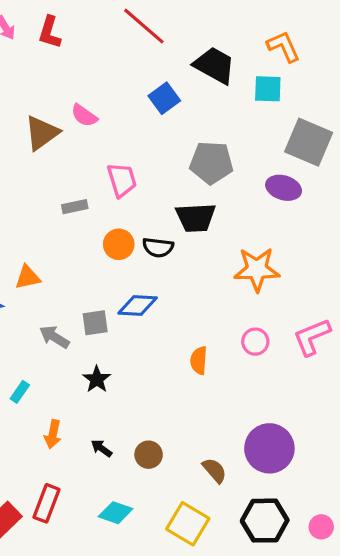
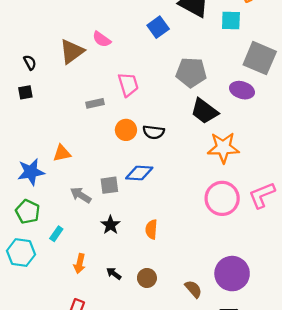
black trapezoid: (196, 218) -> (204, 111), moved, turned 40
pink circle: (255, 342) -> (222, 198), size x1.8
orange semicircle: (199, 360) -> (151, 229), moved

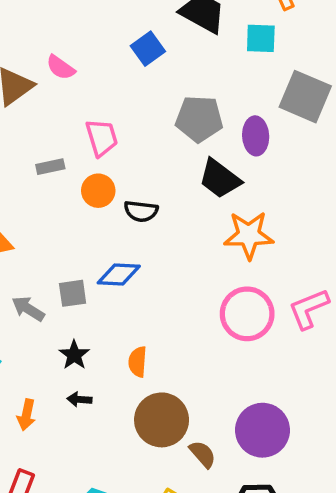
purple ellipse: (242, 90) -> (256, 136), moved, turned 70
orange circle: (126, 130) -> (98, 191), moved
black arrow: (114, 274) -> (79, 399), moved, turned -32
brown circle: (147, 278) -> (162, 420), moved, size x1.8

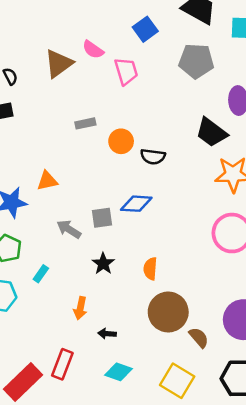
blue square: (148, 49) -> (145, 29), moved
gray pentagon: (199, 119) -> (196, 61), moved
pink trapezoid: (102, 138) -> (126, 71), moved
black arrow: (79, 399) -> (107, 334), moved
orange arrow: (26, 415) -> (80, 308), moved

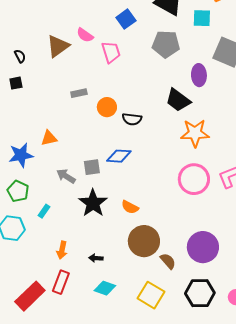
black star: (103, 264) -> (93, 203), size x1.6
orange semicircle: (150, 269) -> (130, 207), turned -66
orange arrow: (80, 308) -> (62, 250), moved

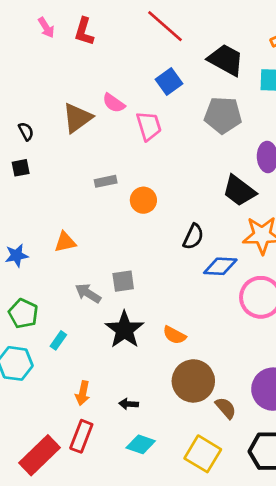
black semicircle: (132, 119) -> (193, 237), moved, turned -72
blue star: (21, 155) -> (17, 255), moved, size x0.7
blue diamond: (119, 156) -> (220, 266), moved

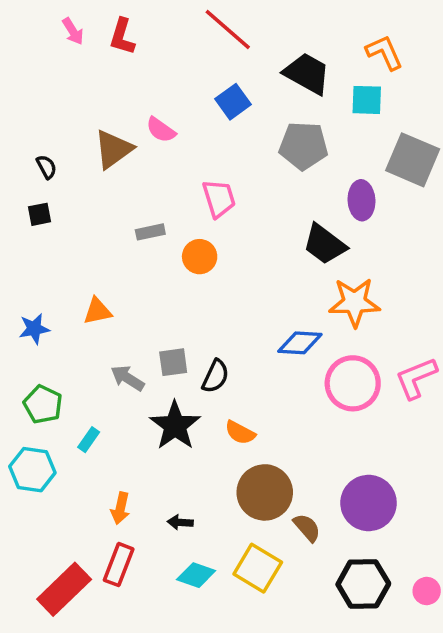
pink trapezoid: (149, 126) -> (219, 199), moved
black semicircle: (193, 237) -> (215, 376), moved
yellow square: (203, 454) -> (258, 568), moved

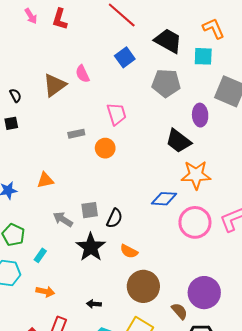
pink semicircle: (161, 130) -> (82, 74), turned 30
orange arrow: (120, 508) -> (45, 292), moved, turned -90
brown semicircle: (307, 528) -> (179, 311), moved

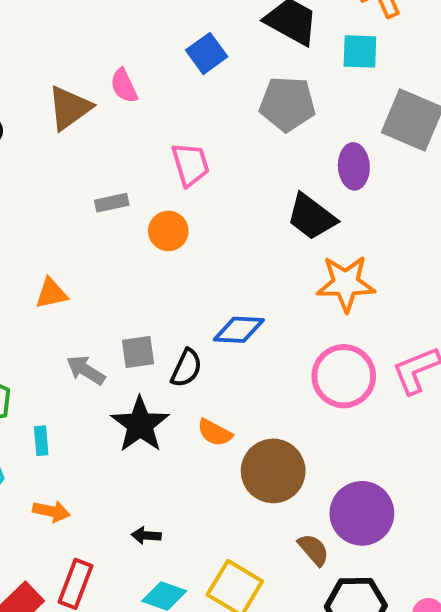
blue diamond: (164, 199) -> (239, 330), moved
cyan rectangle: (40, 255) -> (41, 441), turned -40
brown circle: (143, 286) -> (273, 471), moved

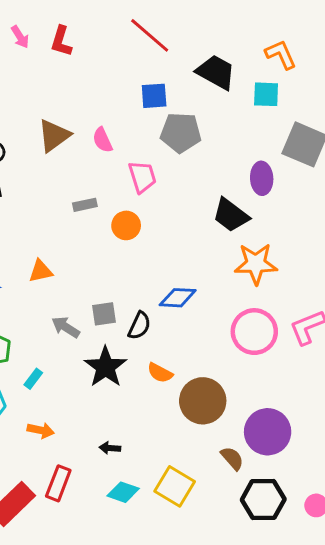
blue square: (207, 53) -> (154, 96), turned 32
pink semicircle: (124, 86) -> (103, 140), moved
gray pentagon: (287, 104) -> (181, 133), moved
cyan rectangle: (41, 441) -> (33, 379), turned 42

